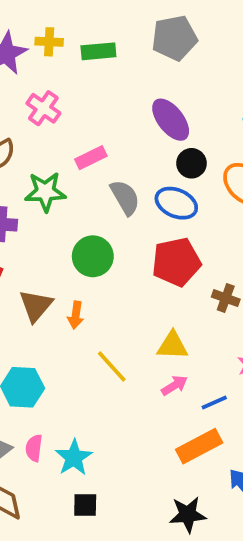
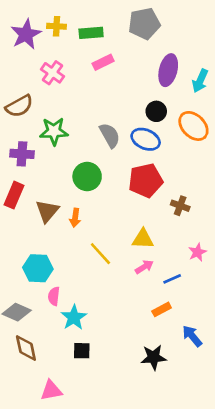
purple ellipse: (171, 120) -> (168, 70), moved, turned 52
pink rectangle: (91, 158) -> (103, 62), moved
orange rectangle: (199, 446) -> (162, 309), size x0.6
pink semicircle: (34, 448) -> (54, 296), moved

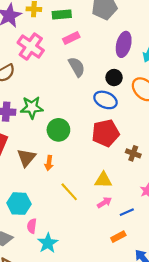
pink cross: (53, 73) -> (31, 47), size x1.4
green star: (54, 131) -> (32, 107), moved
gray semicircle: (110, 135) -> (77, 67), moved

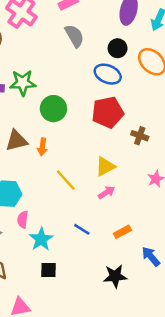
brown triangle: (26, 158) -> (16, 141), turned 36
yellow triangle: (103, 180) -> (105, 167), turned -30
blue line: (127, 212) -> (82, 229), moved, turned 56

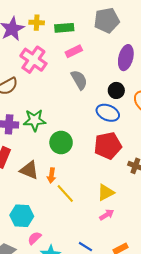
brown triangle: (16, 141) -> (29, 170), turned 36
yellow line: (66, 180) -> (65, 193), moved
pink semicircle: (23, 219) -> (35, 238), turned 40

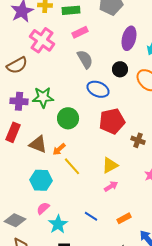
blue ellipse: (108, 113) -> (98, 89), moved
orange arrow: (51, 175) -> (59, 149), turned 40
cyan hexagon: (22, 216) -> (41, 180), moved

